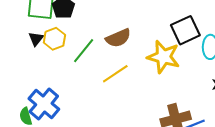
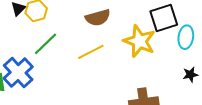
green line: (84, 51) -> (46, 44), moved

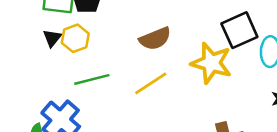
green line: (46, 44) -> (92, 79), turned 36

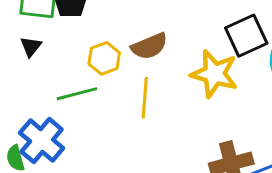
yellow hexagon: (75, 38) -> (104, 58), moved
yellow line: (151, 83) -> (145, 98), turned -52

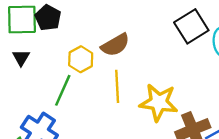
yellow star: (214, 74) -> (159, 102), moved
green line: (77, 94) -> (63, 90), turned -44

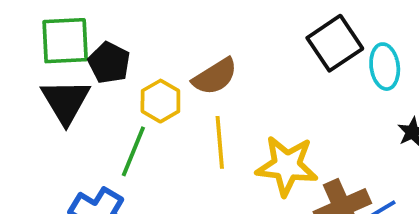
black pentagon: (48, 18) -> (109, 63), moved
black triangle: (21, 58) -> (66, 101), size x1.8

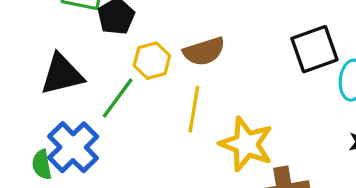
black triangle: (66, 101) -> (62, 74), moved, turned 33

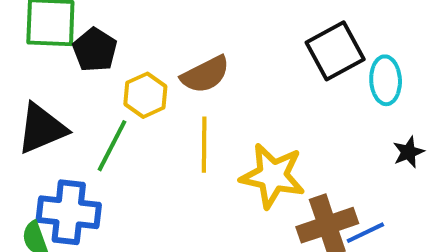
blue cross: (73, 147) -> (69, 212), turned -30

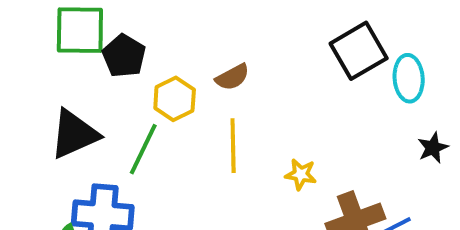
brown semicircle: (205, 74) -> (232, 77), size x0.7
yellow star: (273, 176) -> (301, 174), size x0.5

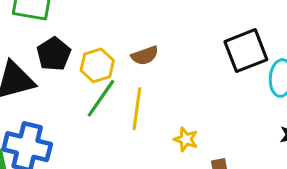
black pentagon: (124, 56) -> (54, 54), moved
green line: (143, 149) -> (101, 98), moved

